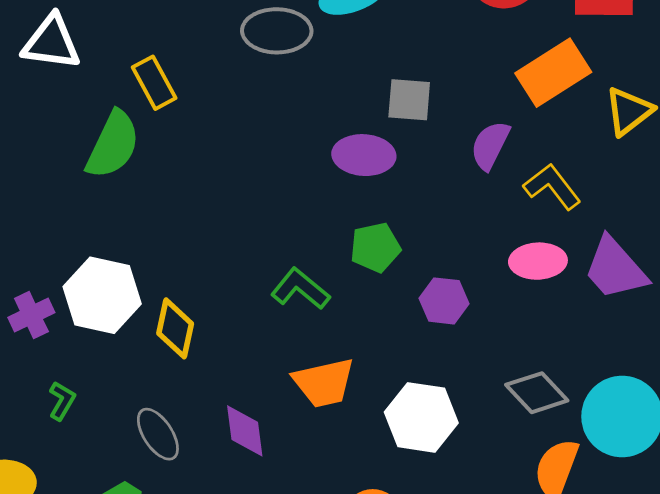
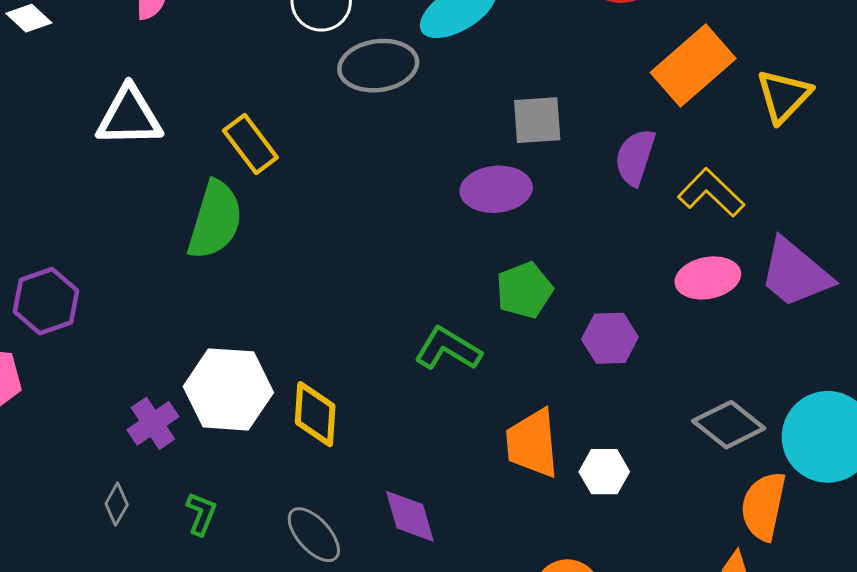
orange trapezoid: (324, 383) -> (532, 443), moved, turned 106
white hexagon: (421, 417) -> (604, 472), size x0.6

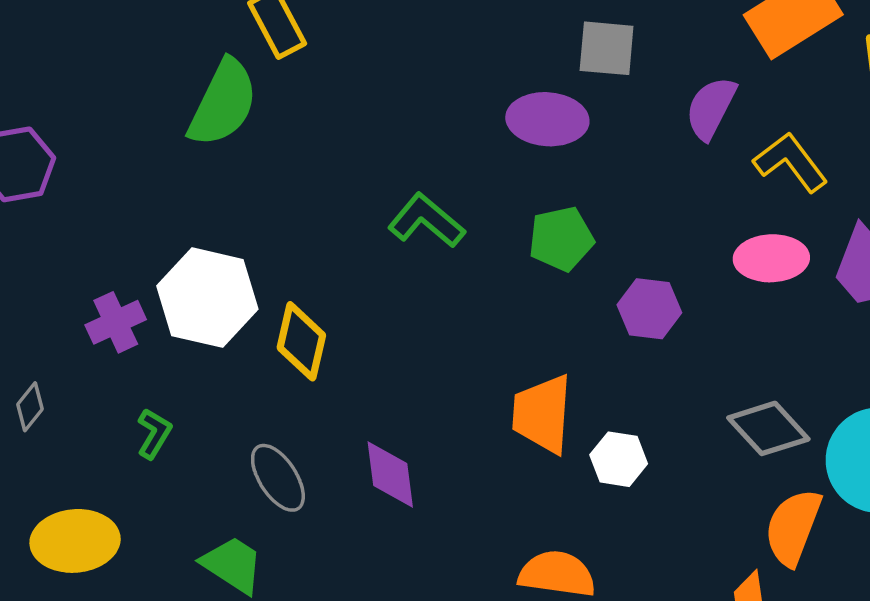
green L-shape: (448, 349) -> (426, 221), moved
gray diamond: (117, 504) -> (30, 407), moved

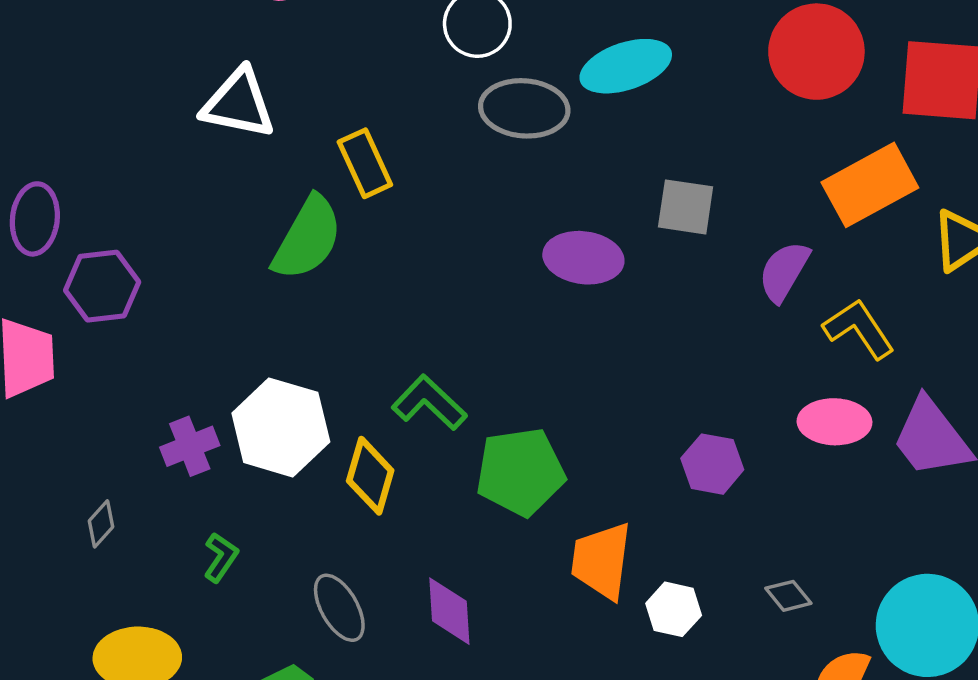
purple ellipse: (547, 119) -> (583, 258), moved
green L-shape: (426, 221) -> (429, 403), moved
green pentagon: (561, 239) -> (520, 472), moved, size x1.4
gray diamond: (768, 428) -> (788, 596), moved, size x0.6

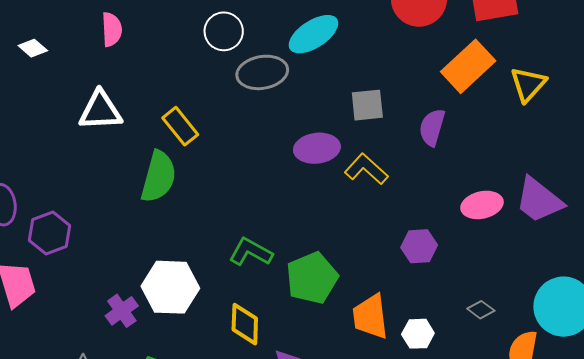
yellow L-shape: (859, 329) -> (366, 169), moved
yellow diamond: (370, 476) -> (245, 324), moved

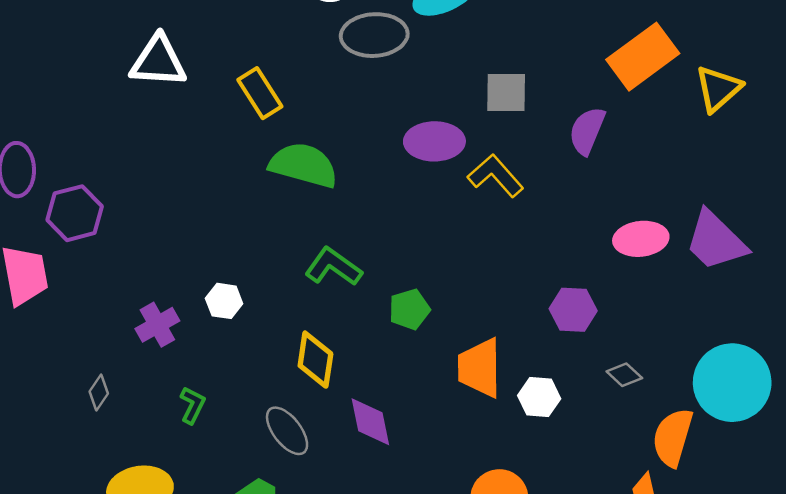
green semicircle: (158, 177) -> (304, 165), moved, turned -96
purple hexagon: (419, 246) -> (573, 310), moved
green pentagon: (312, 278) -> (409, 309), size x0.6
white hexagon: (170, 287) -> (224, 301), size x0.5

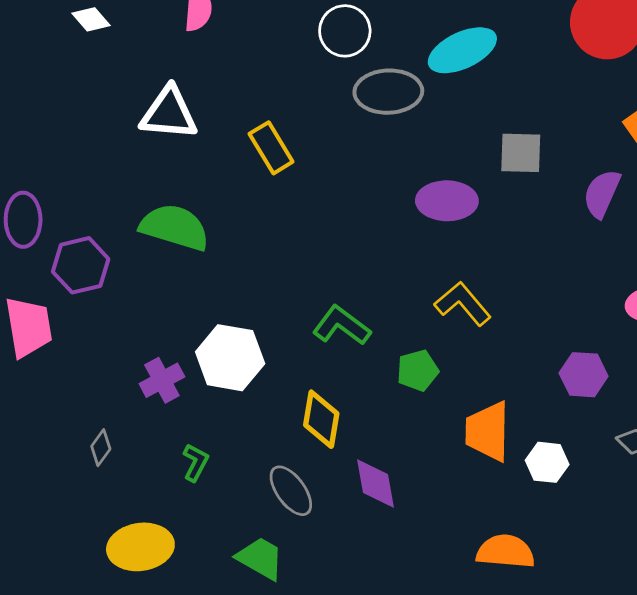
green semicircle: (304, 165) -> (175, 227), moved
yellow L-shape: (495, 176) -> (463, 304), moved
white hexagon: (224, 301) -> (230, 358), size x1.8

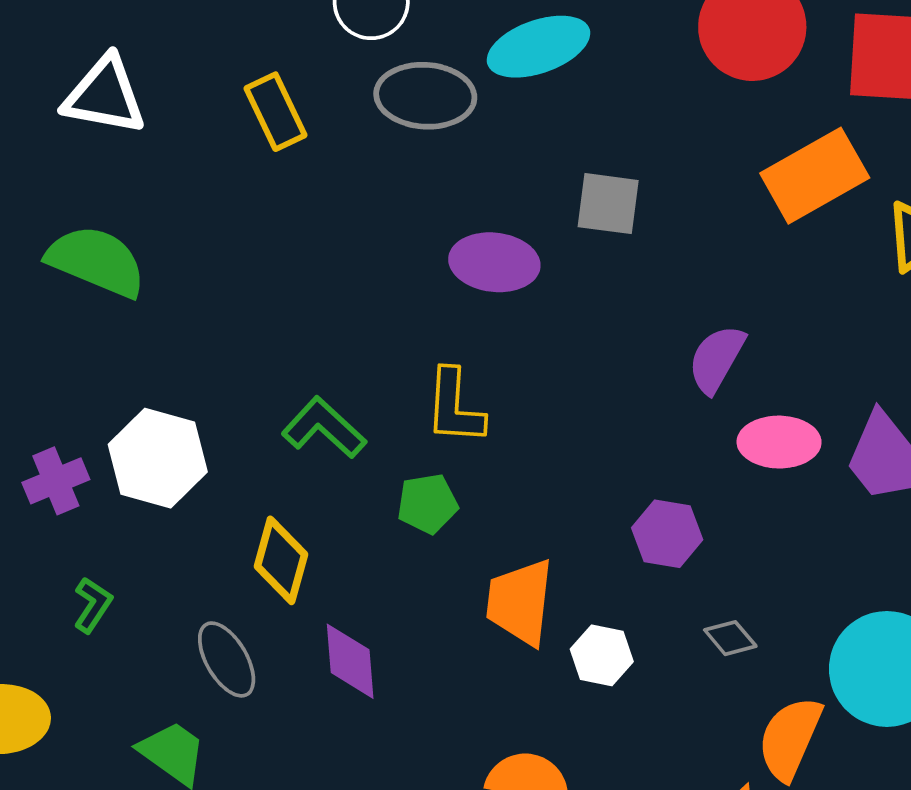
yellow rectangle: (271, 148) -> (276, 112), moved
purple semicircle: (602, 194) -> (716, 359), moved
yellow L-shape: (463, 304) -> (455, 407), moved, turned -142

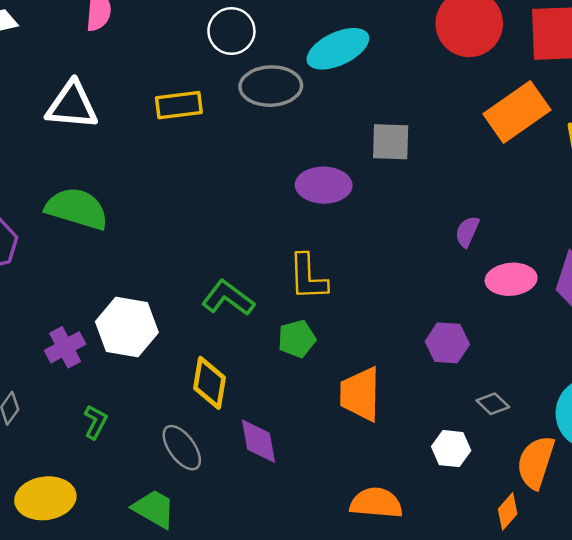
yellow rectangle: (276, 112) -> (179, 105), turned -66
purple semicircle: (716, 359) -> (467, 232), size x0.7
white hexagon: (602, 655) -> (451, 449), moved

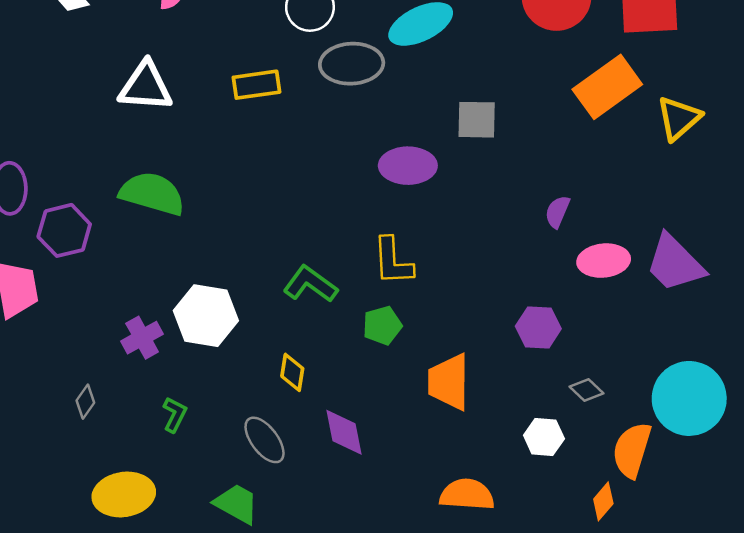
yellow diamond: (209, 383) -> (292, 372), size x0.7

